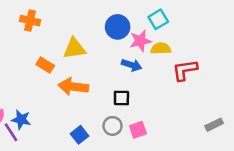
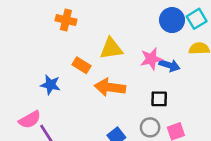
blue circle: (118, 27) -> (172, 20), moved
pink star: (140, 41) -> (151, 59), moved
blue star: (21, 120) -> (50, 85), moved

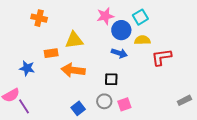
blue circle: (172, 20) -> (121, 30), moved
pink star: (151, 59) -> (105, 16), moved
orange rectangle: (81, 65) -> (51, 53), turned -40

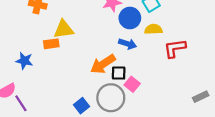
yellow triangle: (74, 40) -> (64, 29), moved
orange arrow: (73, 70) -> (103, 64), moved, turned -40
gray circle: (104, 101) -> (111, 98), size x1.6
pink square: (124, 104) -> (132, 84), moved, turned -32

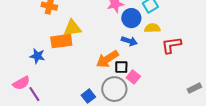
orange rectangle: (51, 44) -> (61, 41), size x1.5

